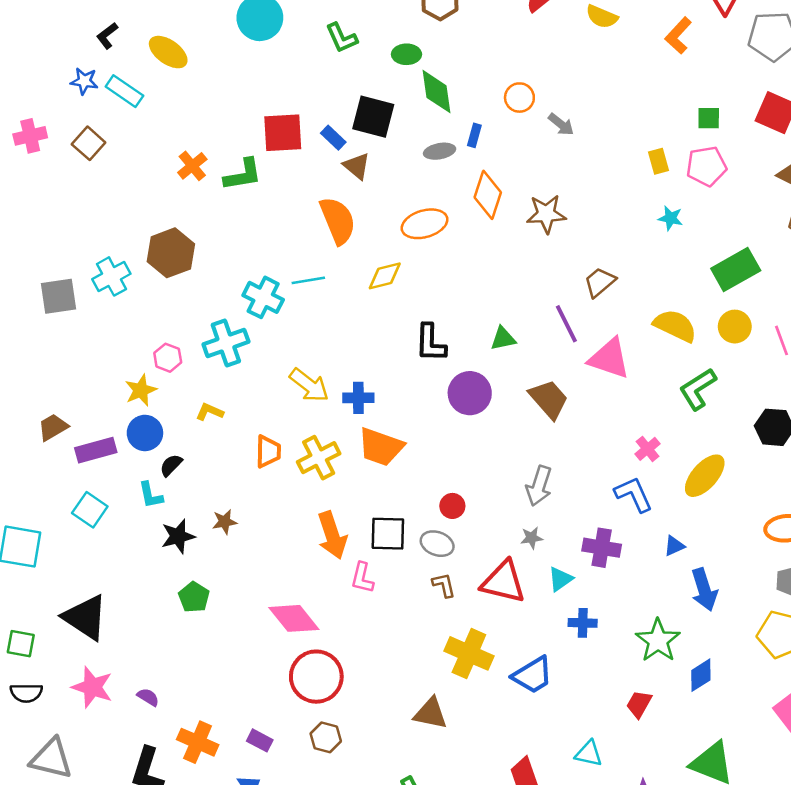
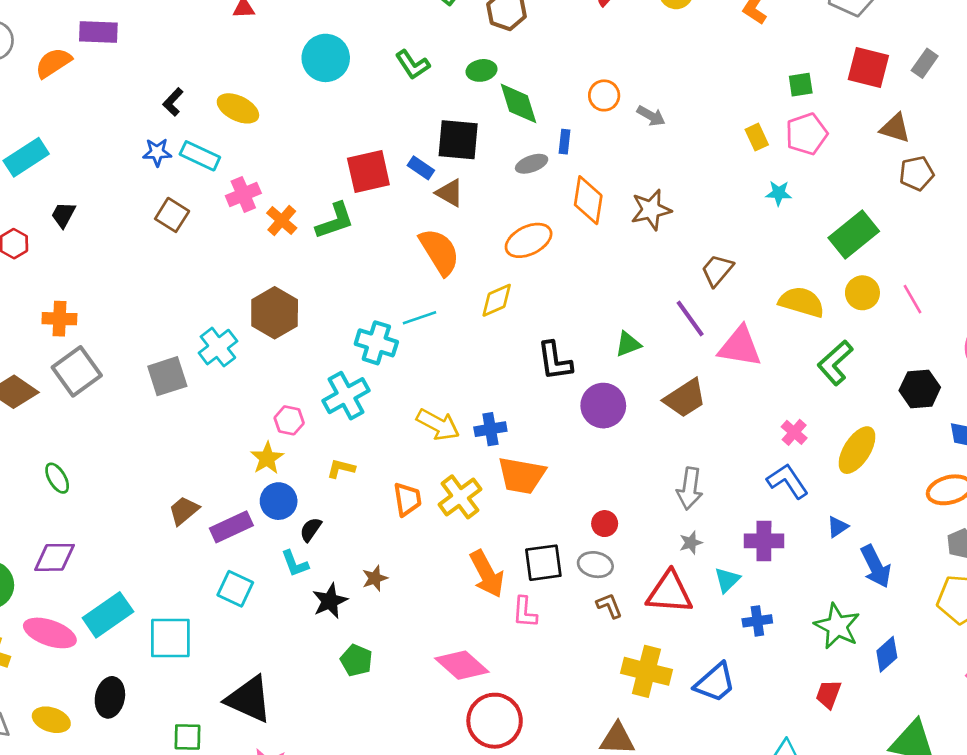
pink cross: (30, 136) -> (243, 194), moved
brown trapezoid: (549, 399) -> (685, 398), turned 108

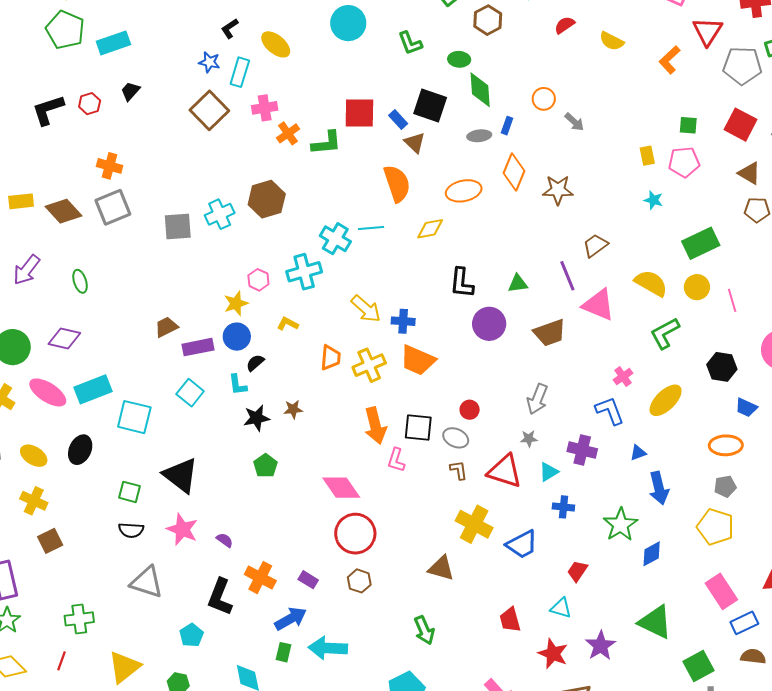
cyan rectangle: (200, 156) -> (240, 72), turned 68
brown square: (172, 215) -> (209, 110), size x1.5
red trapezoid: (828, 694) -> (577, 571), moved

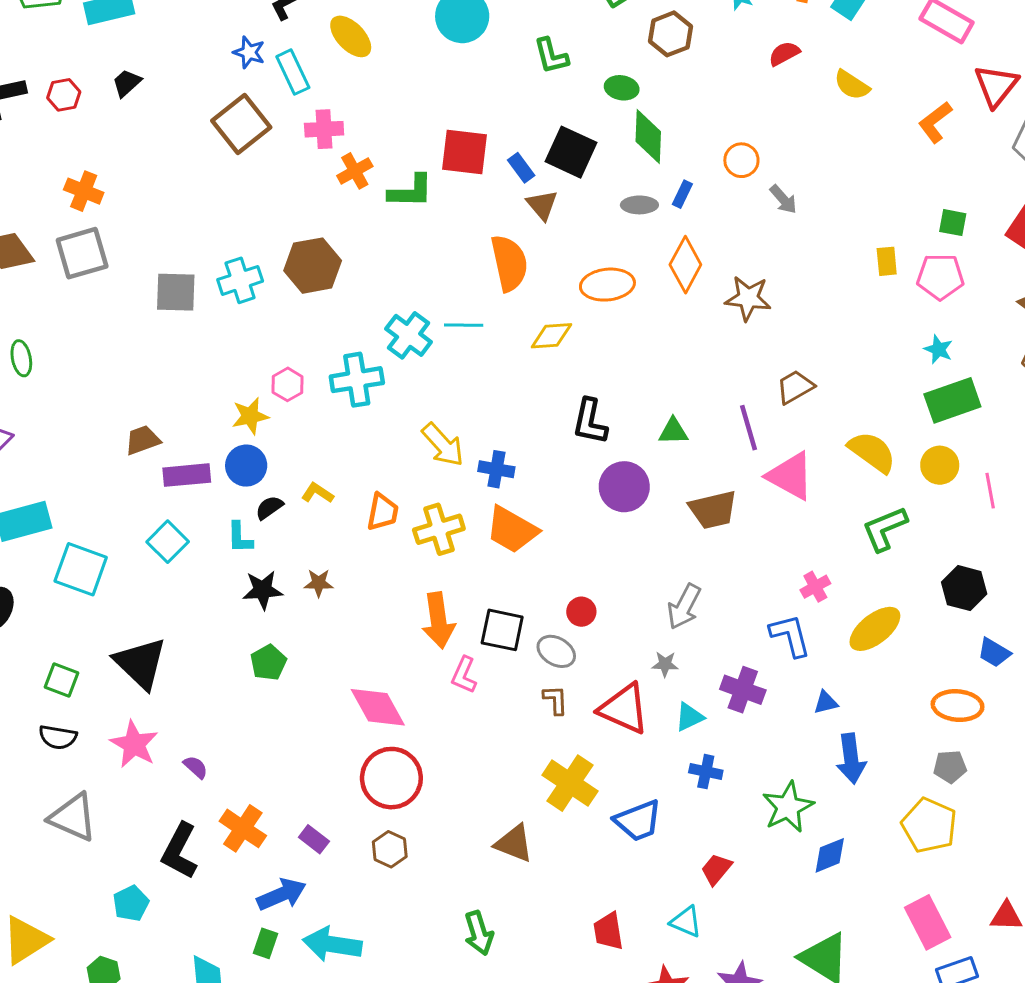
cyan rectangle: (240, 72) -> (293, 72), turned -48
cyan star: (653, 200) -> (938, 349), moved
yellow L-shape: (288, 324) -> (317, 493), moved

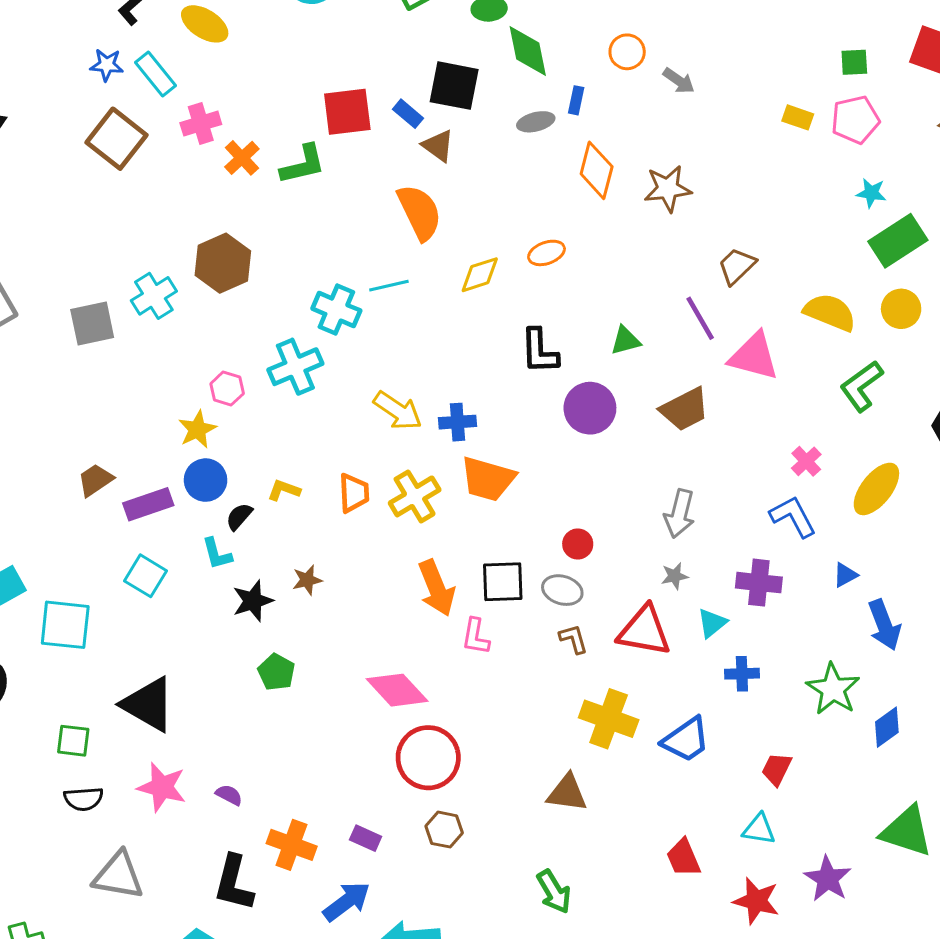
yellow rectangle: (887, 261) -> (798, 117), turned -52
orange ellipse: (607, 285) -> (547, 253), moved, size x0.7

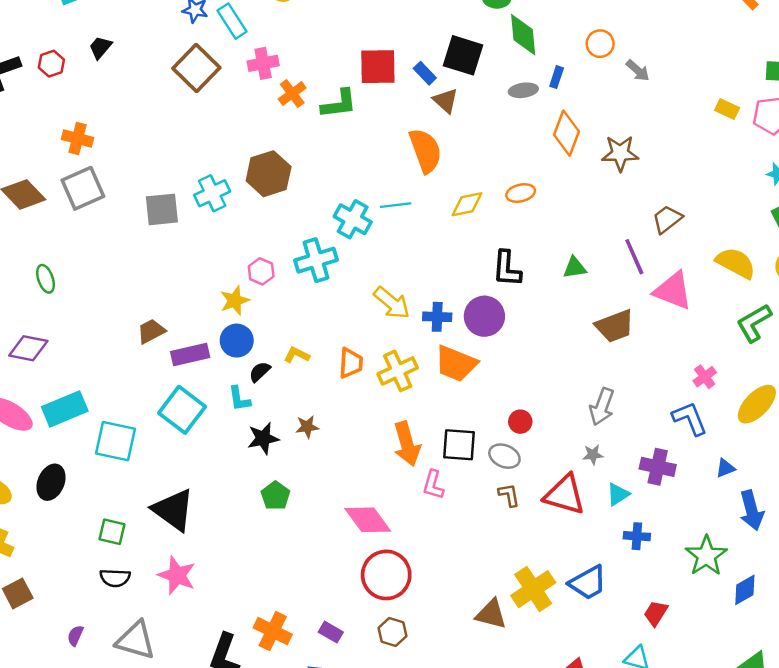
purple circle: (590, 408) -> (484, 316), moved
cyan square: (146, 576) -> (182, 410), size x1.4
yellow cross: (609, 719) -> (533, 589), moved, turned 30
purple semicircle: (229, 795) -> (75, 636), moved, turned -100

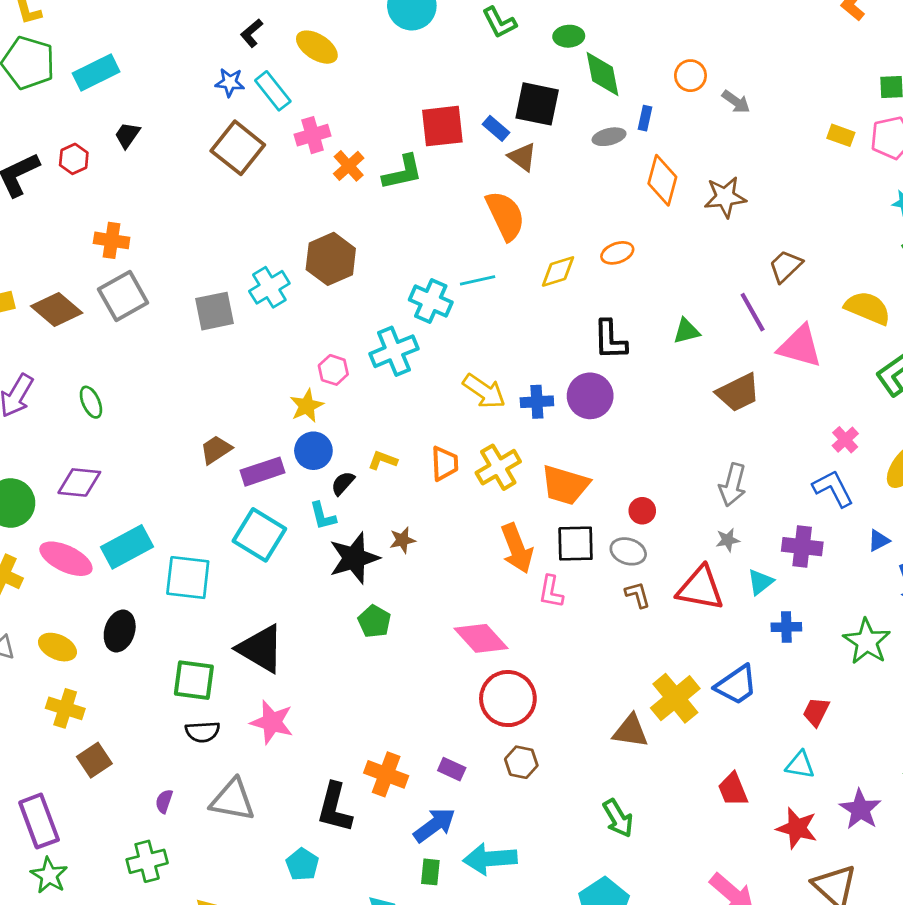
orange trapezoid: (456, 364) -> (565, 485), moved
black star: (263, 438) -> (354, 558), size x1.4
green square: (112, 532) -> (194, 680), size x1.4

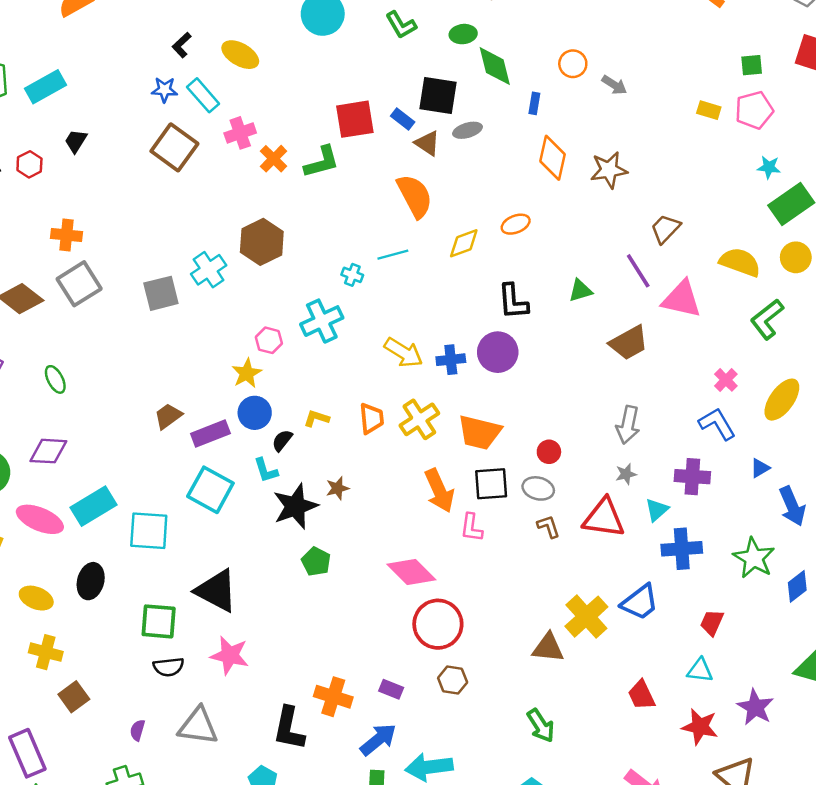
gray ellipse: (609, 137) -> (467, 130), moved
cyan cross: (431, 301) -> (352, 275), size x0.6
blue cross: (786, 627) -> (682, 549), size x1.5

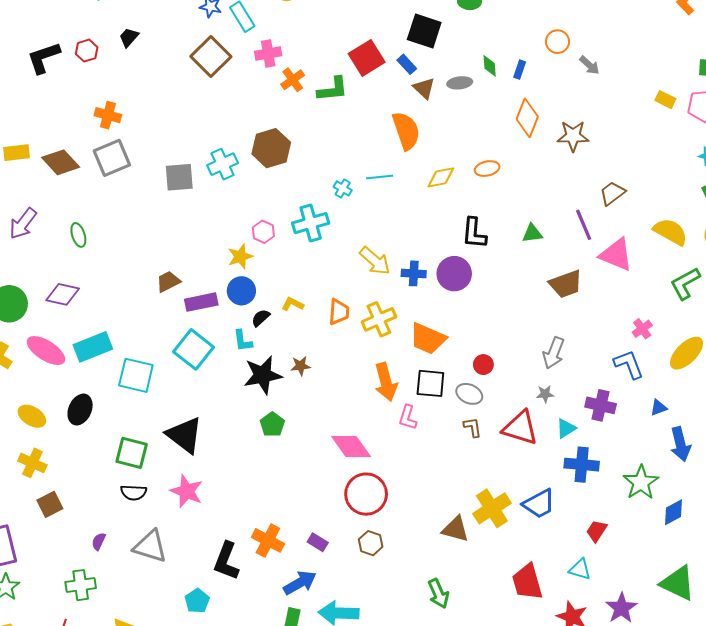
green diamond: (495, 66) -> (490, 66), moved, size x0.6
black square: (438, 96) -> (424, 31), moved
red square: (355, 119) -> (367, 58), turned -32
red trapezoid: (641, 695) -> (527, 582), size x1.4

